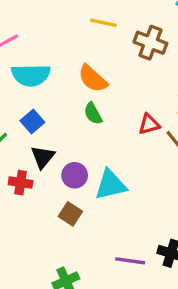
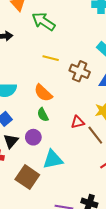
purple circle: (75, 175) -> (33, 137), moved
brown square: (70, 214) -> (27, 177), size x1.6

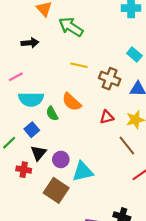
green semicircle: (43, 115) -> (52, 114), moved
red triangle: (78, 122) -> (107, 117), moved
purple circle: (33, 137) -> (61, 159), moved

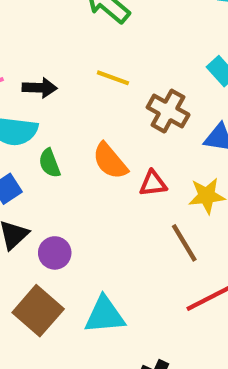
black arrow: (30, 43) -> (40, 88), moved
orange semicircle: (72, 102) -> (110, 161), moved
cyan triangle: (83, 172) -> (105, 315), moved

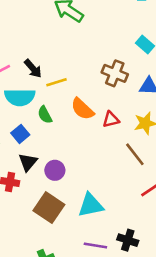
yellow line: (113, 78) -> (57, 82), moved, turned -30
black arrow: (40, 88) -> (33, 69), turned 54

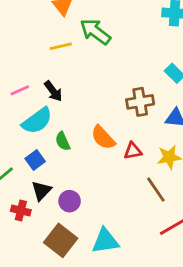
brown cross: (115, 73) -> (140, 102), turned -35
yellow line: (57, 82) -> (61, 46), moved
cyan semicircle: (20, 97) -> (37, 121), turned -40

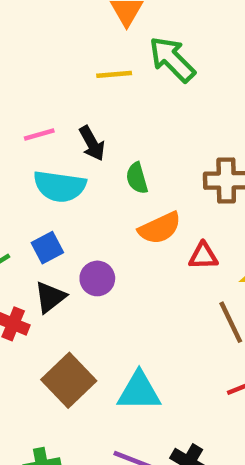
cyan semicircle: (37, 121) -> (60, 186), turned 36
orange semicircle: (103, 138) -> (160, 228), turned -80
green semicircle: (63, 141) -> (137, 178), moved
purple circle: (70, 201) -> (97, 278), moved

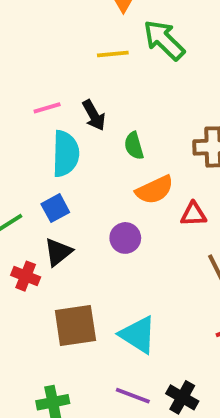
cyan semicircle: (60, 186) -> (66, 154), turned -96
purple circle: (97, 278) -> (125, 238), moved
brown square: (69, 380) -> (75, 325), turned 36
cyan triangle: (139, 391) -> (138, 335), turned 33

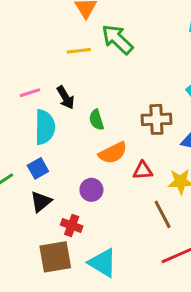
red cross: (26, 276) -> (72, 225), moved

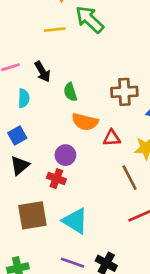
cyan semicircle: (45, 127) -> (24, 98), size x0.6
orange semicircle: (113, 153) -> (85, 122), turned 40
red cross: (72, 225) -> (56, 179), moved

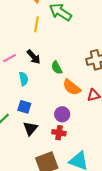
yellow line: (55, 30) -> (36, 24), turned -63
orange semicircle: (85, 122) -> (72, 87), turned 36
blue square: (17, 135) -> (24, 107), turned -32

